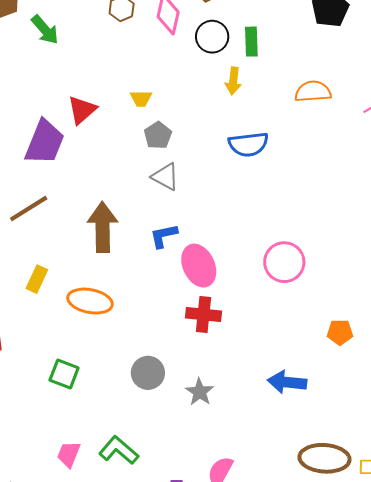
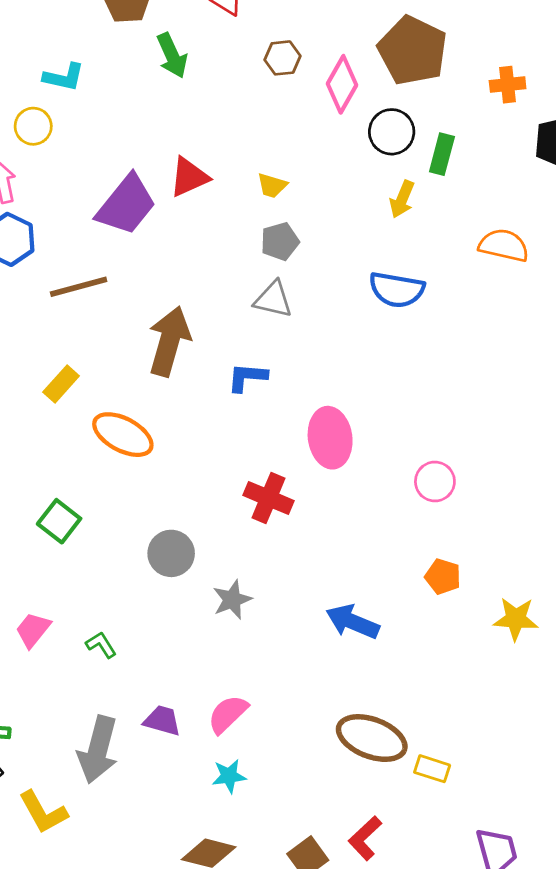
gray triangle: (165, 177) -> (273, 299), turned -32
pink circle: (284, 262) -> (435, 482), moved, size x0.7
pink ellipse: (199, 266) -> (330, 438), moved
green L-shape: (119, 450) -> (101, 645), size x0.6

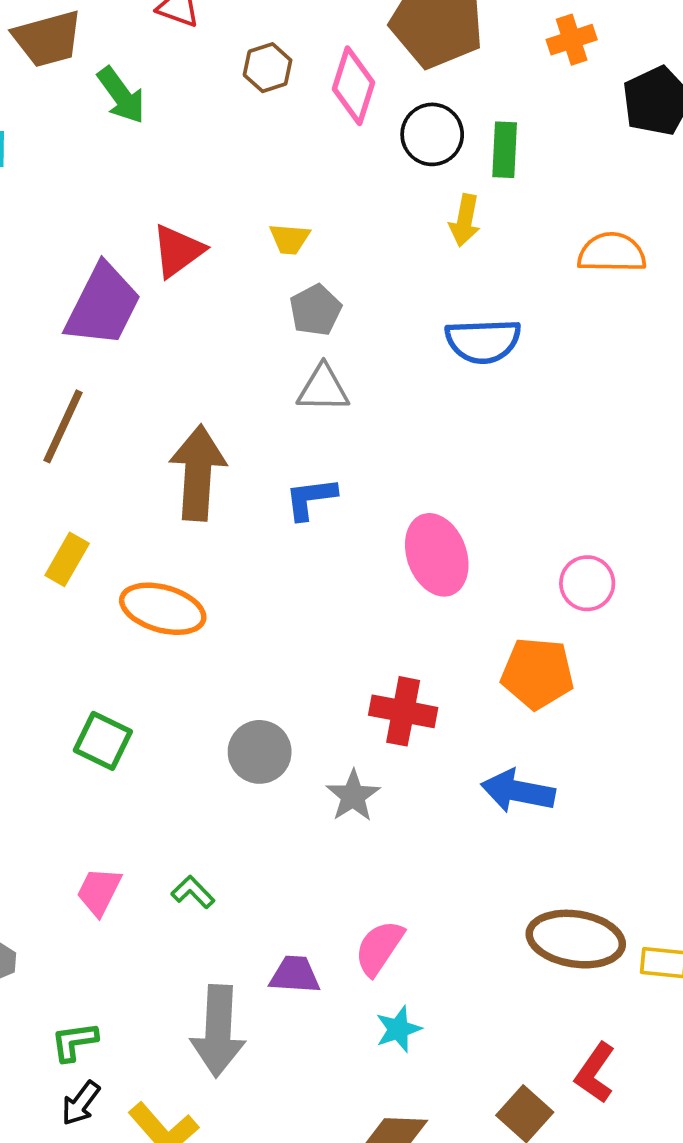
brown line: (79, 287) -> (63, 426), turned -38
red cross: (269, 498) -> (403, 711), moved
orange pentagon: (443, 577) -> (537, 673), moved, size x1.5

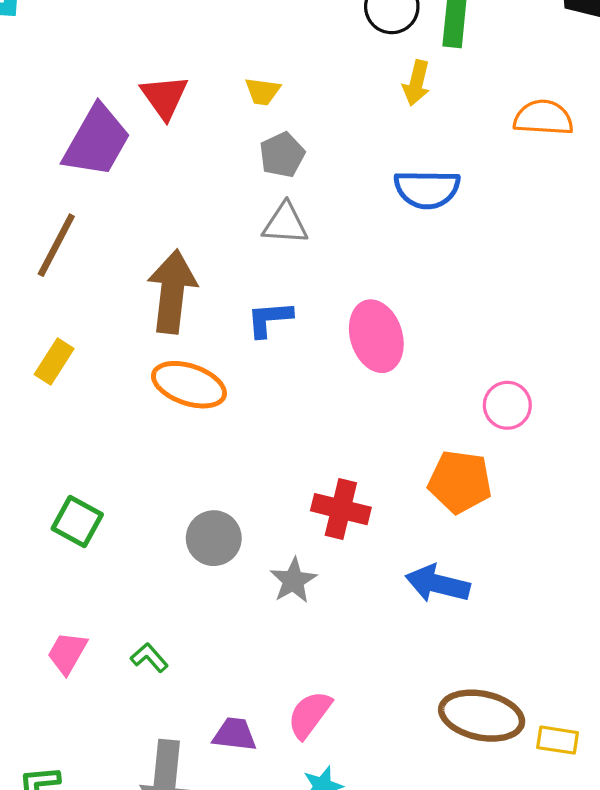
red triangle: (178, 251) -> (164, 97), turned -32
pink ellipse: (437, 555) -> (376, 336), moved
orange ellipse: (163, 609) -> (189, 385), moved

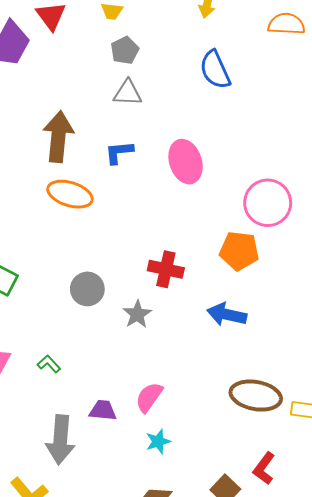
blue semicircle: (427, 189) -> (215, 70), turned 66
pink circle: (507, 405) -> (268, 203), size x1.6

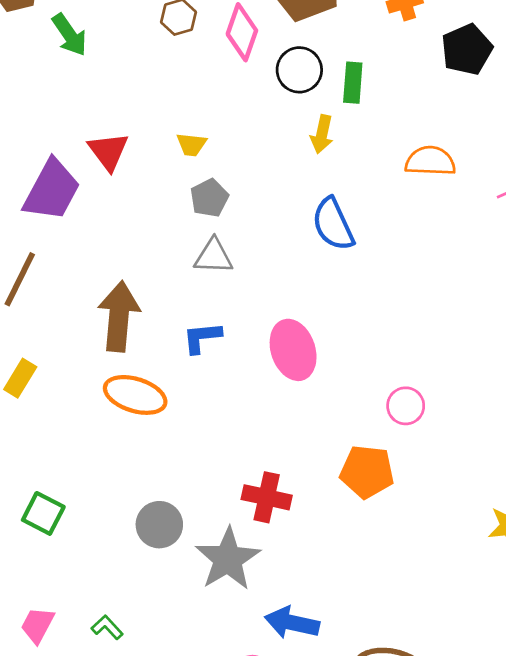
pink circle: (268, 203) -> (406, 406), size x0.6
gray star: (137, 314) -> (228, 559), size x1.6
blue arrow: (227, 314) -> (292, 623), moved

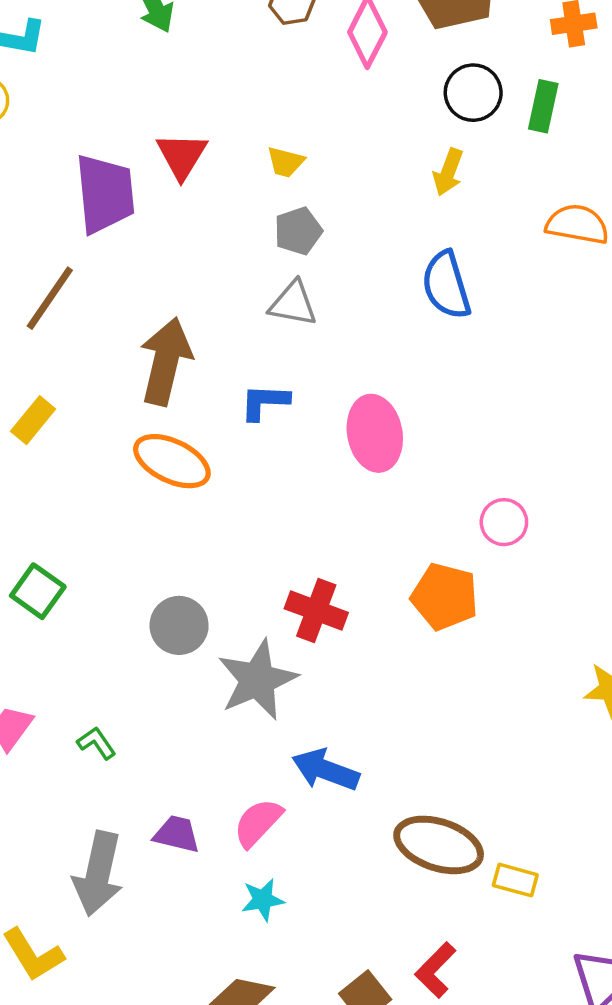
black circle: (299, 70) -> (473, 93), moved
green rectangle: (353, 83) -> (543, 106), moved
purple trapezoid: (52, 190) -> (105, 194), turned -42

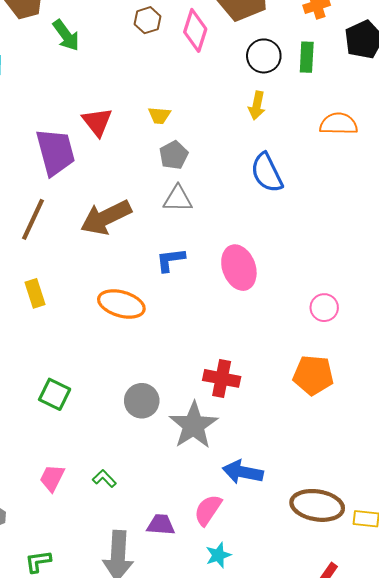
brown arrow: (166, 361) -> (106, 217), moved, turned -120
yellow rectangle: (33, 420) -> (35, 293), turned -48
orange pentagon: (445, 597) -> (313, 375), moved

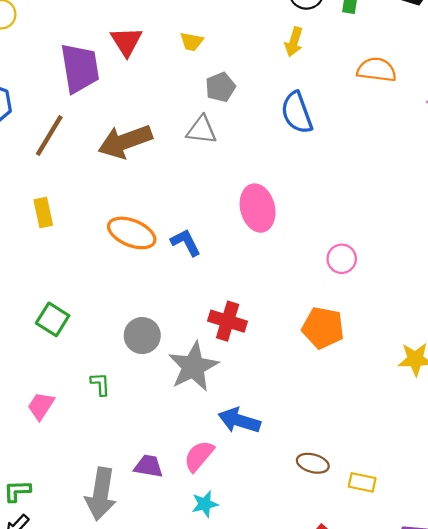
gray pentagon: (174, 155) -> (220, 87), moved
blue L-shape: (171, 260) -> (186, 242), moved, turned 64
green L-shape: (104, 479) -> (100, 384), moved, turned 35
brown ellipse: (317, 505) -> (313, 463), size x0.6

